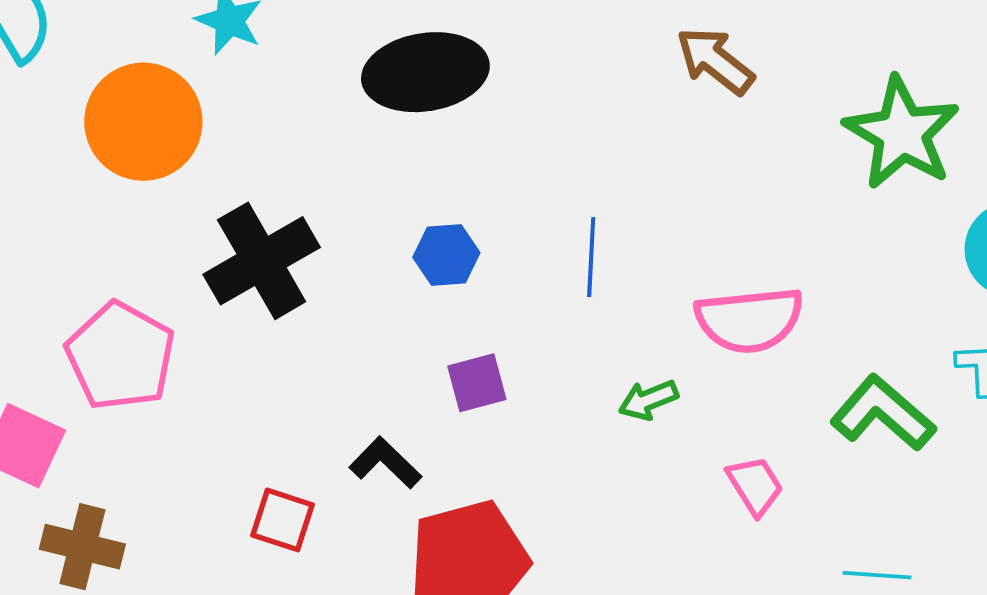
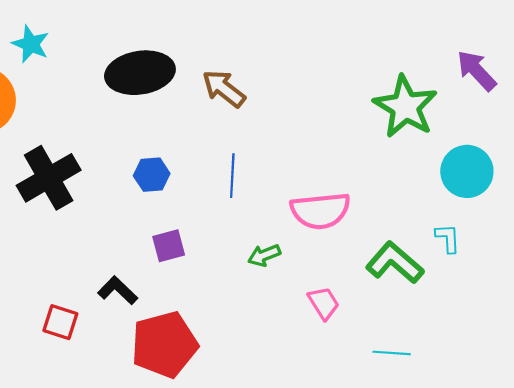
brown arrow: (715, 61) -> (224, 89), moved

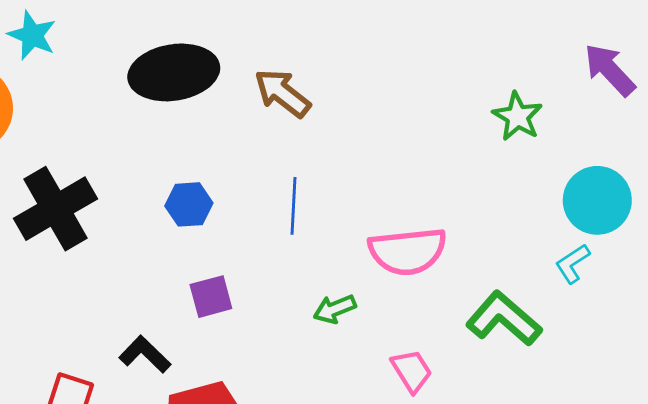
green star: (405, 107) -> (518, 116), size x0.6
cyan L-shape: (448, 238) -> (573, 264), moved, turned -120

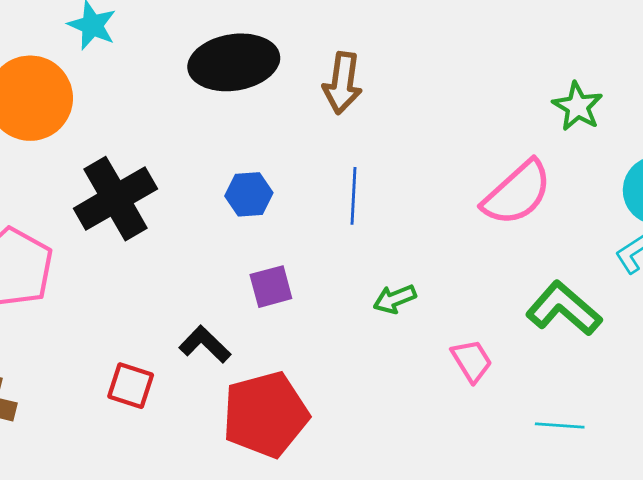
brown arrow: (282, 93) -> (342, 83), turned -120
pink semicircle: (408, 251) -> (517, 193), moved, turned -36

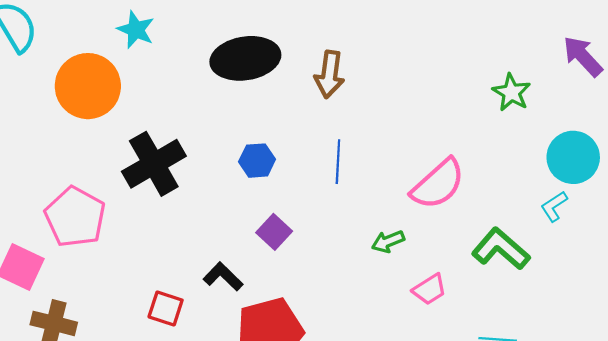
pink semicircle: (517, 193) -> (438, 184), moved
purple square: (271, 287) -> (274, 232), turned -32
green arrow: (395, 299) -> (388, 241), moved
pink trapezoid: (472, 361) -> (430, 289), turned 90

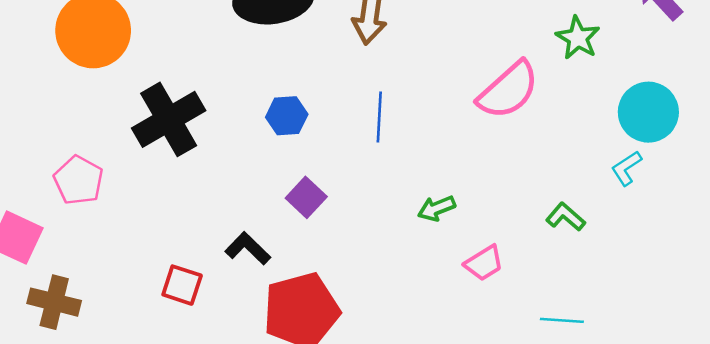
pink semicircle: (438, 184) -> (508, 90), moved
pink pentagon: (75, 217) -> (79, 180), size x0.7
green L-shape: (501, 249) -> (566, 217), size x0.6

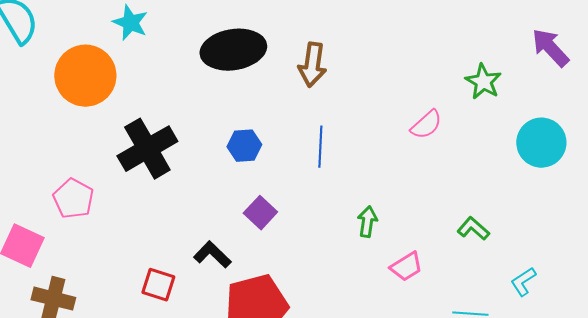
pink semicircle: (508, 90) -> (426, 125), size x0.6
cyan L-shape: (626, 168) -> (523, 282), moved
green arrow: (437, 208) -> (367, 222), turned 120

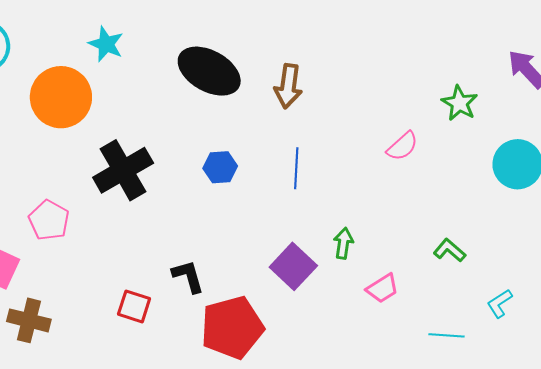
black ellipse: (233, 50) -> (209, 71), turned 38
purple square: (260, 213) -> (293, 266), moved, size x1.4
black L-shape: (212, 255) -> (188, 276), turned 30

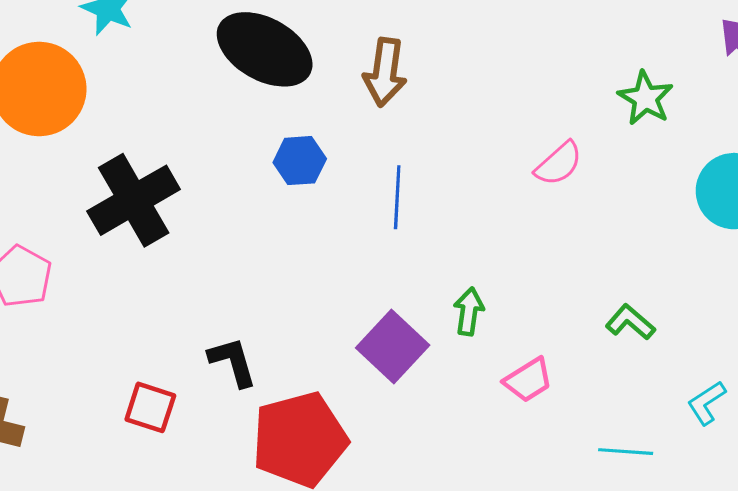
blue hexagon: (220, 167) -> (300, 161), moved

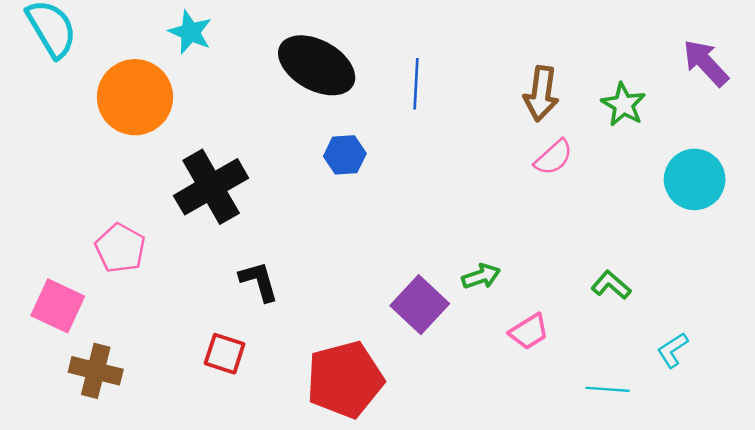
brown arrow: (385, 72) -> (541, 94), moved
blue line: (397, 197) -> (416, 84), moved
green arrow: (469, 311) -> (481, 276), turned 63
black L-shape: (233, 362) -> (259, 281), moved

